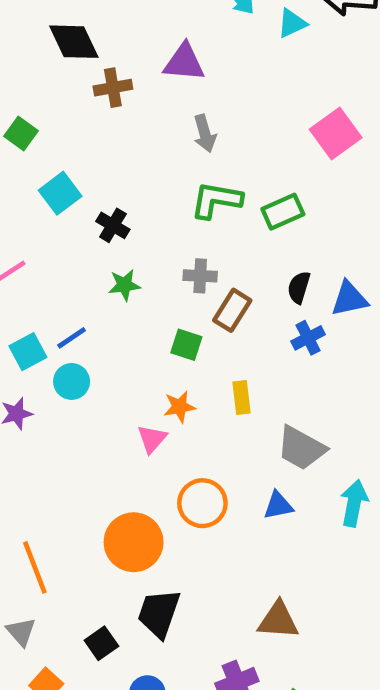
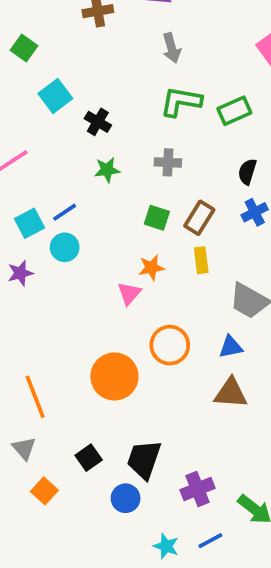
brown rectangle: (232, 310) -> (199, 218), moved
black trapezoid: (159, 613) -> (144, 459), moved
brown triangle: (278, 620) -> (231, 393), moved

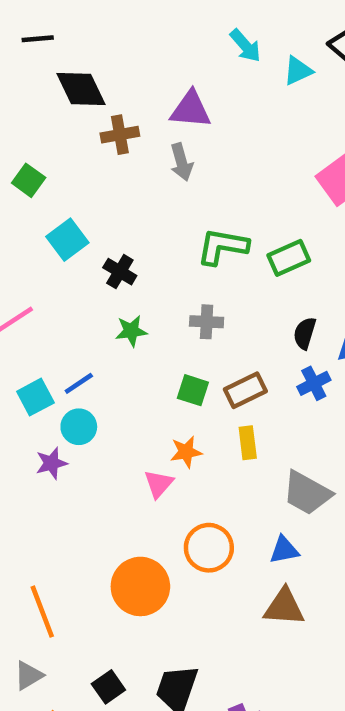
gray arrow: (172, 48) -> (181, 162), moved
brown rectangle: (199, 218) -> (245, 390), turned 32
purple star: (20, 273) -> (51, 463), moved
gray triangle: (24, 448) -> (29, 675), turned 40

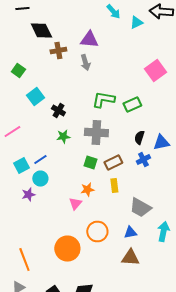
gray cross: (207, 322) -> (96, 132), size x1.6

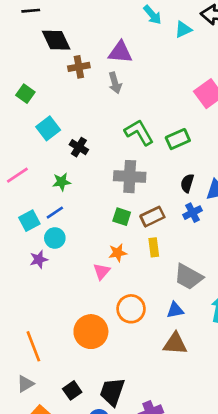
green L-shape: (103, 100) -> (139, 132), turned 50
green star: (63, 136) -> (61, 182), moved

